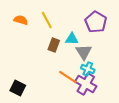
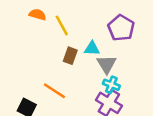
orange semicircle: (21, 20) -> (38, 15), moved
orange line: (68, 77) -> (54, 91), moved

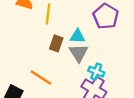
yellow line: (62, 25) -> (48, 14), turned 36
gray triangle: (107, 64) -> (79, 53), moved

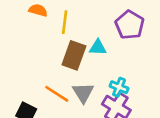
brown rectangle: (56, 43) -> (74, 55), size x1.5
gray triangle: (79, 53) -> (83, 93), moved

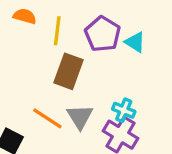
purple pentagon: (130, 25) -> (103, 34), moved
cyan triangle: (98, 47) -> (135, 42), moved, turned 30

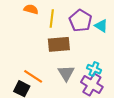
brown rectangle: (69, 71) -> (59, 44), turned 65
orange line: (47, 118) -> (33, 76), moved

